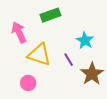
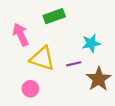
cyan star: (85, 40) -> (91, 43), turned 30
purple line: (69, 60) -> (74, 64), turned -72

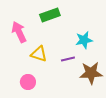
yellow triangle: (42, 58) -> (39, 54), size x0.7
brown star: (99, 79) -> (91, 73), turned 30

